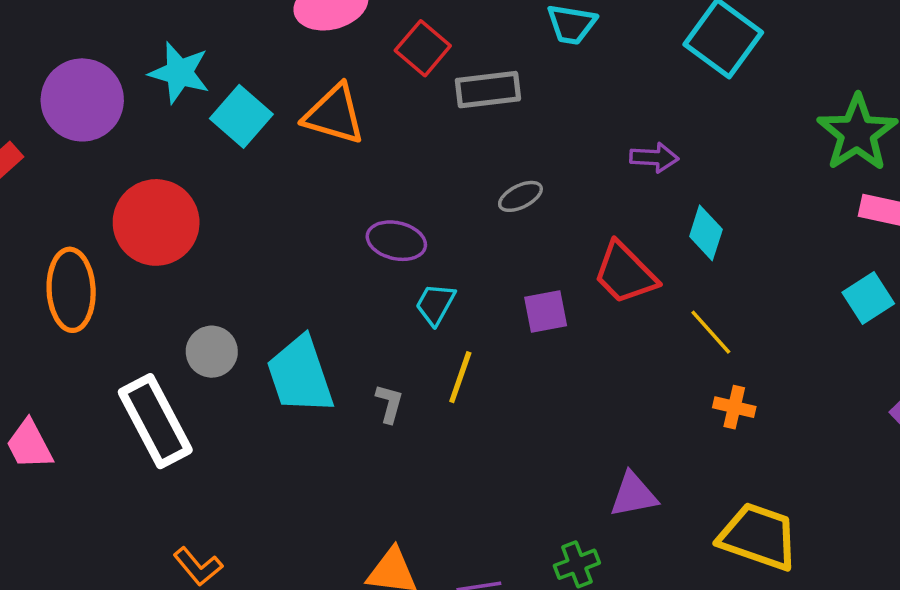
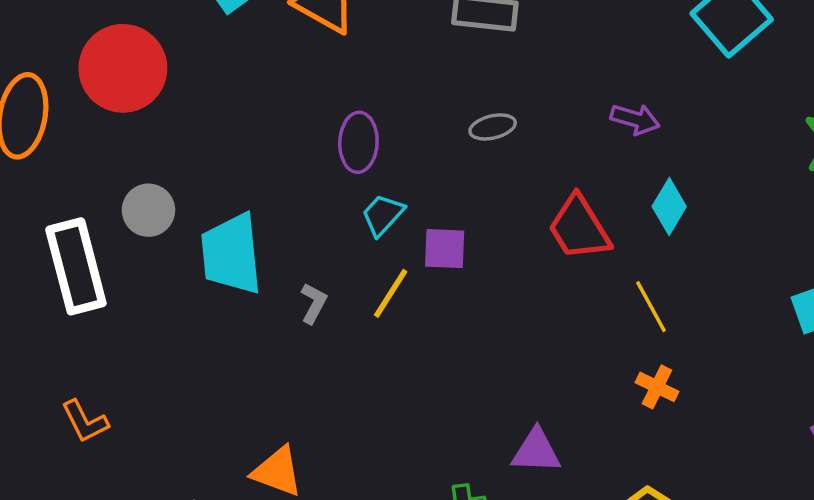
purple ellipse: (396, 241) -> (358, 142), turned 66
purple square: (546, 312) -> (445, 249), moved

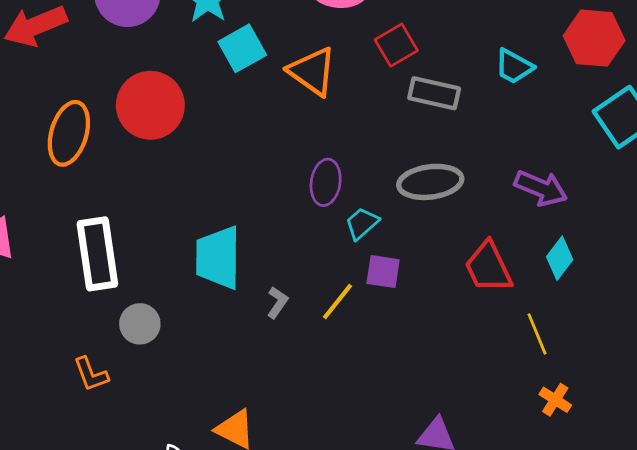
purple arrow: (635, 119) -> (541, 188), size x1.4
gray ellipse: (493, 127) -> (430, 182), size x1.8
gray circle: (148, 210) -> (140, 324), moved
cyan trapezoid: (383, 215) -> (362, 223), moved
orange cross: (657, 387) -> (555, 400), moved

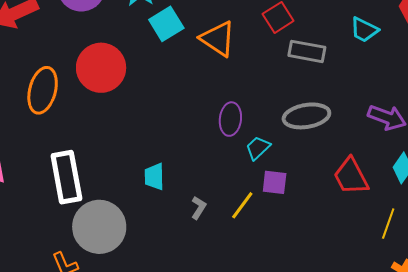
cyan trapezoid: (218, 258) -> (154, 177), size x0.6
gray circle: (140, 324) -> (99, 227), size x1.8
yellow line: (537, 334) -> (388, 224), turned 44

